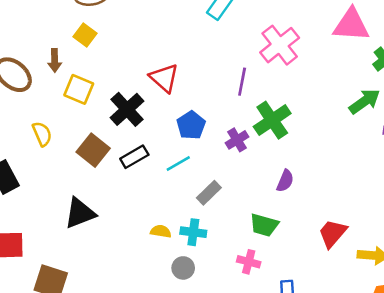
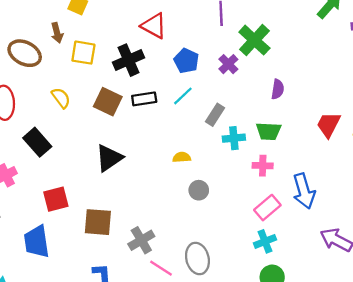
black cross: (127, 109) -> (128, 60), turned 32
black rectangle: (134, 157) -> (144, 99), turned 35
cyan cross: (193, 232) -> (234, 138), moved
gray circle: (183, 268) -> (199, 190), moved

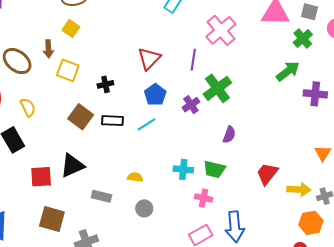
red triangle: (154, 26) -> (149, 59), moved, turned 35
black cross: (128, 60) -> (105, 84), size x0.6
yellow semicircle: (61, 98) -> (28, 107), moved
gray rectangle: (215, 115) -> (102, 196), moved, turned 60
red square: (56, 199) -> (41, 177), moved

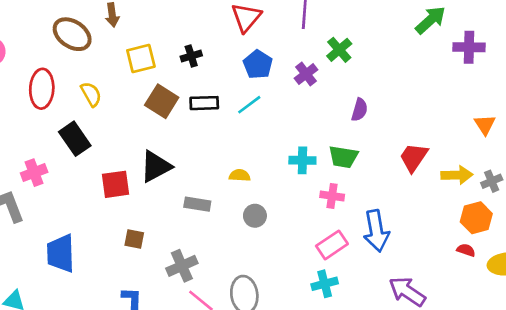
yellow square: (68, 70) -> (141, 59), moved, turned -30
green cross: (217, 88) -> (339, 50), size x0.7
brown square: (52, 219) -> (134, 239), size x0.6

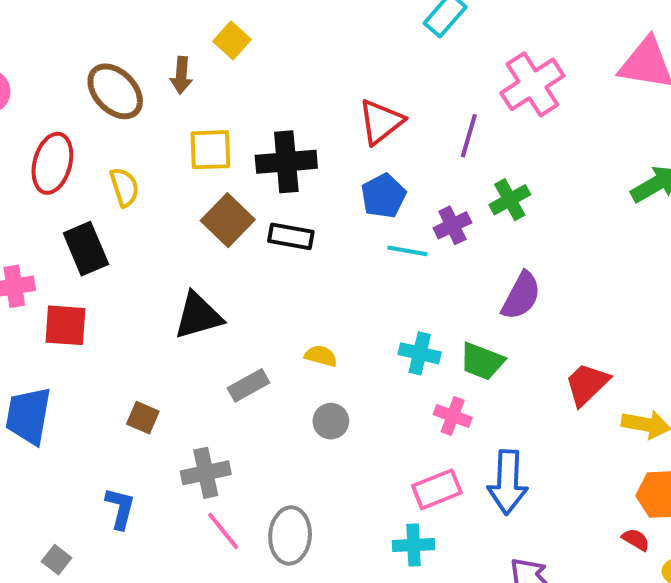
black cross: (191, 56) -> (286, 162), size x1.8
cyan line: (249, 105) -> (407, 251), moved, turned 35
purple semicircle: (360, 110) -> (521, 296), size x1.4
red square: (116, 184) -> (65, 325), moved
gray rectangle: (197, 204) -> (248, 385), turned -50

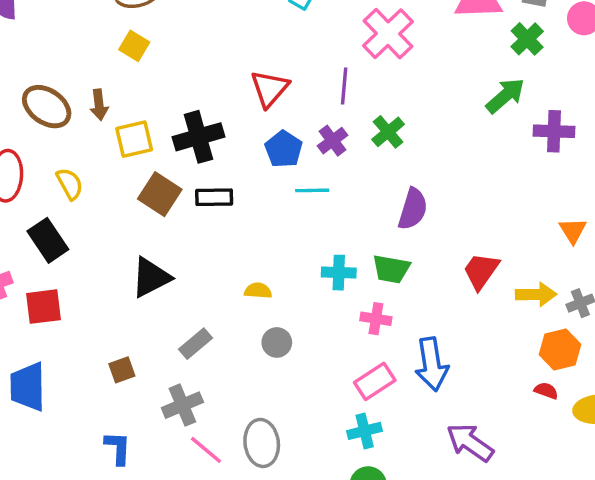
brown arrow: (181, 75) -> (99, 105), moved
purple cross: (452, 225) -> (332, 141), moved
gray rectangle: (248, 385) -> (196, 344), moved
brown square: (143, 418) -> (122, 370), turned -32

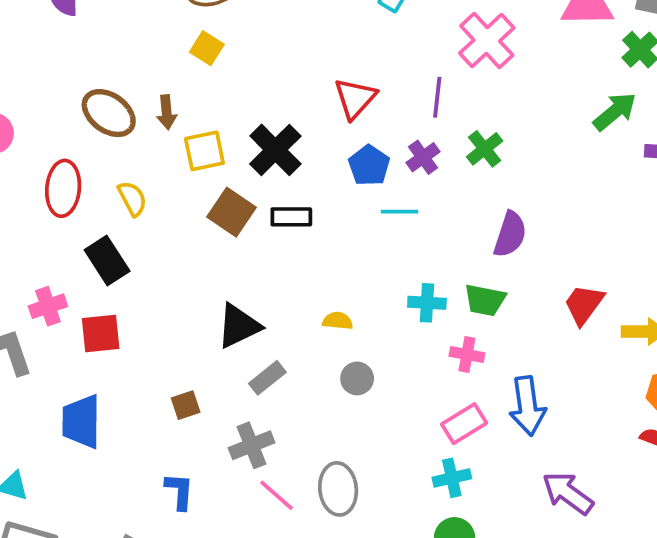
black cross: (198, 137) -> (275, 150), turned -30
black triangle: (151, 277) -> (239, 326), moved

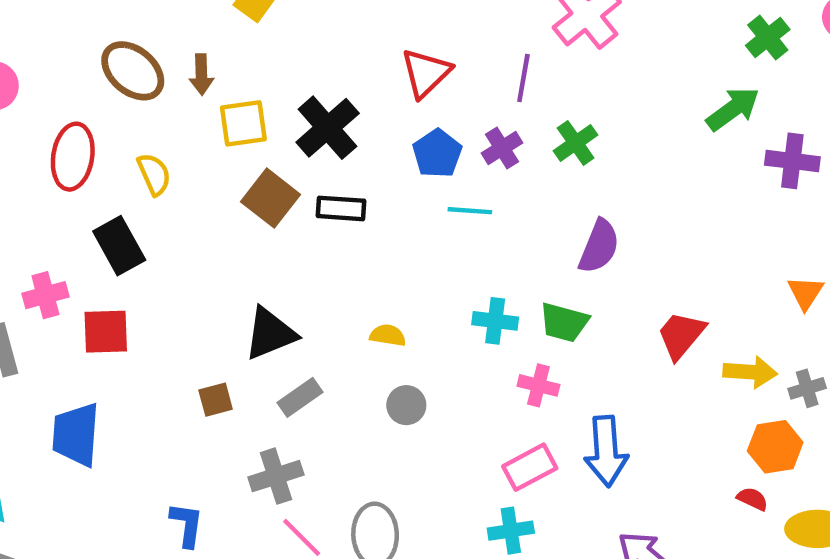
brown square: (186, 405) -> (216, 400), moved

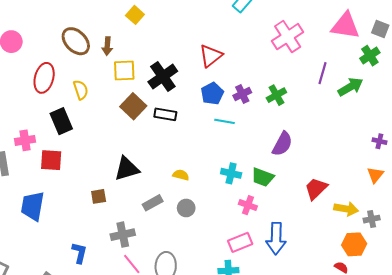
purple line: (523, 78) -> (322, 73), moved
purple cross: (792, 161) -> (379, 141), moved, size x0.6
gray rectangle: (300, 397) -> (153, 203), moved

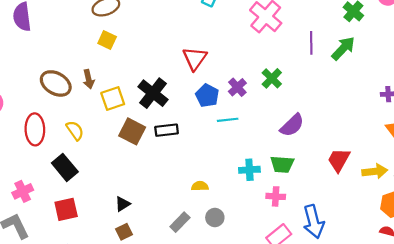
pink cross: (25, 140) -> (23, 191), moved
purple semicircle: (282, 144) -> (292, 125), turned 35
black triangle: (127, 169) -> (122, 204), moved, size x0.6

